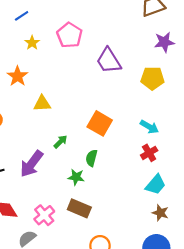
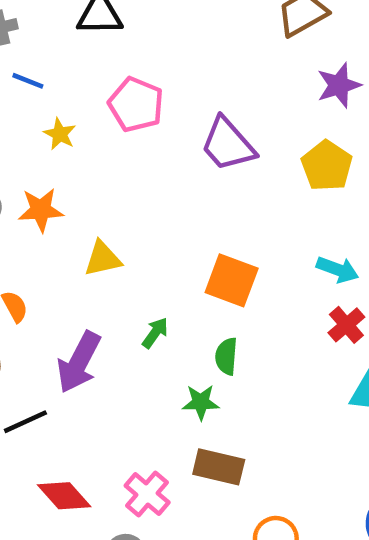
blue line: (22, 16) -> (28, 81), turned 64
orange star: (17, 76) -> (41, 210), turned -30
yellow pentagon: (152, 78) -> (327, 166), turned -30
purple arrow: (31, 164) -> (79, 362), moved

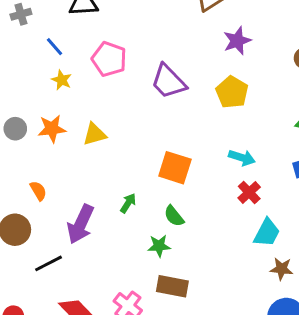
blue line: (28, 81) -> (54, 47), moved, turned 30
yellow triangle: (103, 259) -> (95, 134), moved
green semicircle: (226, 356) -> (174, 216), turned -40

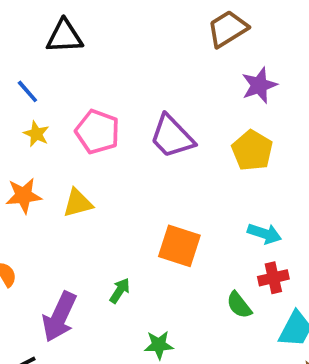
pink pentagon: (109, 59) -> (97, 132), moved
red cross: (249, 192) -> (273, 278), turned 30
green semicircle: (174, 216) -> (239, 305), moved

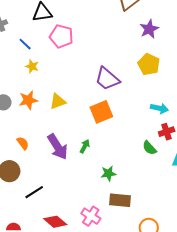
pink pentagon: (97, 132) -> (61, 36), moved
purple trapezoid: (172, 137) -> (107, 79), moved
orange square: (179, 246) -> (101, 112), moved, turned -35
purple arrow: (59, 317) -> (58, 147), moved, turned -52

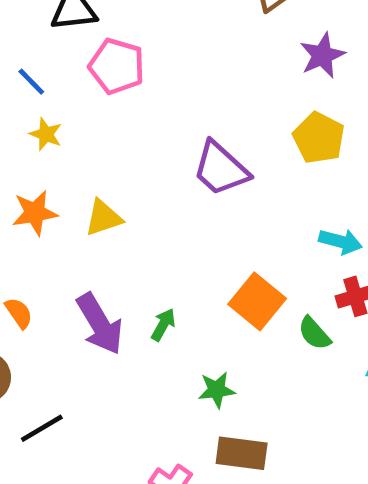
orange square: (101, 112) -> (257, 301), moved, turned -30

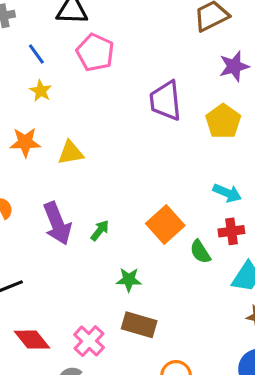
purple trapezoid: (221, 169) -> (166, 101), moved, turned 33

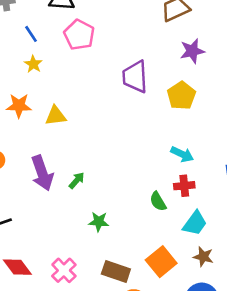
orange square: (165, 224) -> (161, 262), moved
brown rectangle: (139, 325) -> (116, 272), moved

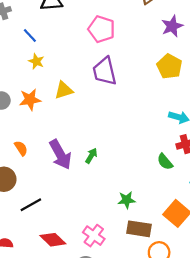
pink pentagon: (79, 35) -> (101, 29), moved
purple trapezoid: (135, 77) -> (105, 71), moved
yellow triangle: (56, 116) -> (64, 90), moved
green star: (99, 222) -> (127, 200), moved

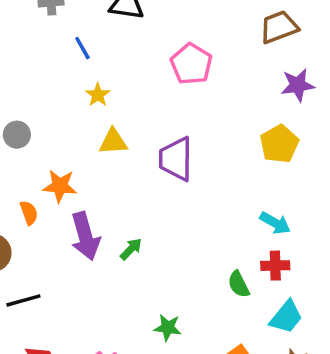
yellow star: (36, 61) -> (98, 95), moved
purple trapezoid: (105, 71) -> (176, 159), moved
orange star: (30, 100) -> (60, 186), moved

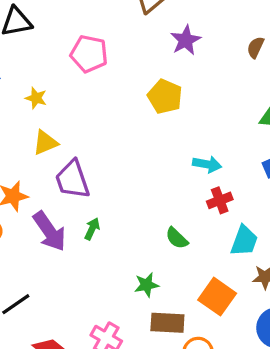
yellow star: (98, 95) -> (36, 98), moved
yellow pentagon: (279, 144) -> (165, 97), moved
purple trapezoid: (176, 159) -> (72, 180), moved
green semicircle: (239, 284) -> (177, 238), moved

